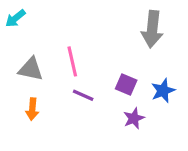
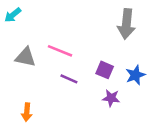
pink line: (72, 61) -> (60, 51), turned -55
orange arrow: (32, 109) -> (27, 112), moved
purple star: (134, 118) -> (111, 98), turned 30

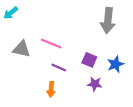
orange arrow: (27, 112) -> (51, 89), moved

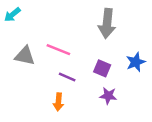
gray arrow: (108, 21) -> (107, 23), moved
blue star: (115, 64) -> (136, 62), moved

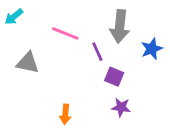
pink line: (58, 50) -> (65, 33), moved
blue star: (136, 62) -> (152, 49), moved
purple line: (67, 77) -> (97, 52), moved, turned 42

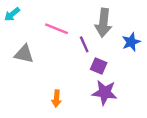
purple star: (121, 107) -> (105, 92), size x1.5

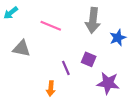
purple line: (84, 44) -> (66, 68), moved
purple star: (105, 92) -> (108, 83), moved

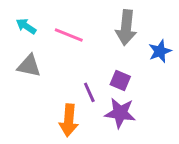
cyan arrow: (11, 13) -> (26, 26), moved, turned 72
purple star: (108, 83) -> (120, 113), moved
orange arrow: (51, 89) -> (69, 120), size x1.5

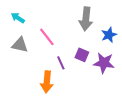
pink line: (69, 35) -> (47, 37), moved, turned 30
purple star: (120, 113) -> (104, 63), moved

